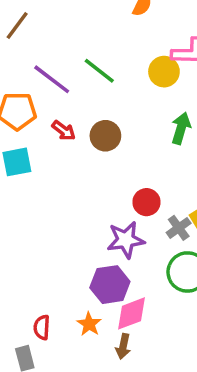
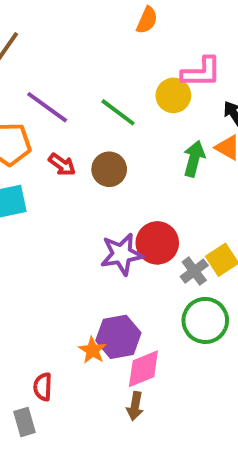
green line: (99, 71) -> (118, 112), moved
red circle: (146, 202) -> (157, 243), size x1.4
purple star: (126, 240) -> (122, 254), moved
orange star: (89, 324) -> (93, 350), moved

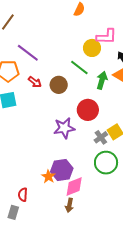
green line: (118, 112) -> (79, 68), moved
red circle: (157, 243) -> (88, 110), moved
gray rectangle: (24, 422) -> (13, 212), turned 32

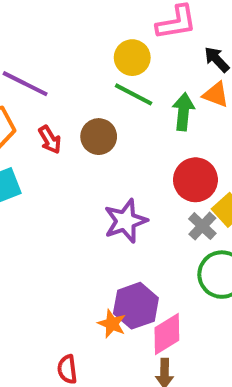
yellow circle: (92, 48) -> (132, 58), moved
red arrow: (35, 82) -> (50, 140), turned 32
red circle: (88, 110) -> (195, 180), moved

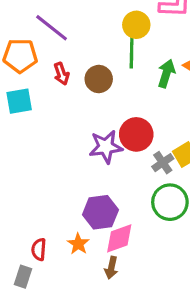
green line: (134, 94) -> (132, 53), turned 52
red circle: (195, 180) -> (136, 134), moved
orange star: (112, 324) -> (78, 244), moved

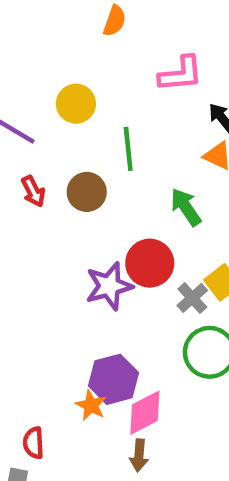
yellow circle: (136, 25) -> (76, 104), moved
green arrow: (166, 74) -> (186, 207), moved, turned -44
orange star: (78, 244) -> (91, 405), moved

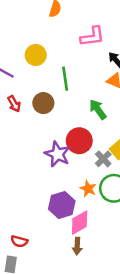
purple star: (109, 286) -> (57, 154), turned -30
orange star: (91, 405) -> (88, 189), moved
red semicircle: (33, 443) -> (19, 241), turned -70

